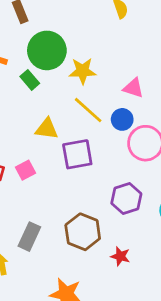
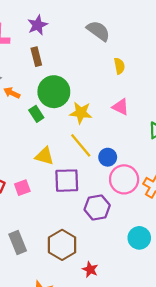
pink triangle: (133, 88) -> (121, 107), moved
purple hexagon: (126, 199) -> (97, 207), moved
gray rectangle: (29, 237) -> (18, 243), turned -55

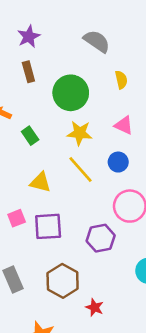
green circle: (54, 92) -> (71, 93), moved
blue circle: (108, 157) -> (118, 162), moved
purple square: (67, 181) -> (48, 226), moved

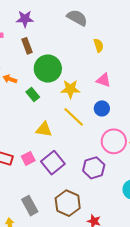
purple star: (29, 37) -> (25, 19), turned 30
green circle: (71, 93) -> (48, 69), moved
purple square: (48, 226) -> (53, 163), turned -30

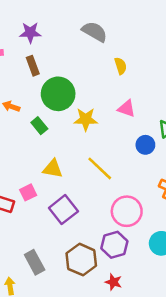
blue circle: (102, 108) -> (145, 145), moved
yellow line: (74, 117) -> (100, 168), moved
pink circle: (114, 141) -> (127, 211), moved
pink square: (28, 158) -> (28, 192), moved
purple hexagon: (94, 168) -> (114, 245), moved

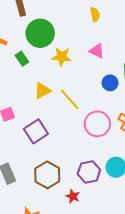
yellow triangle: (53, 169) -> (42, 91), moved, turned -42
pink circle: (127, 211) -> (97, 124), moved
purple hexagon: (114, 245) -> (89, 172), moved

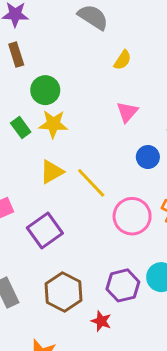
yellow semicircle: (95, 14) -> (123, 60), turned 48
green circle: (40, 33) -> (45, 90), size x0.7
pink triangle: (97, 51) -> (127, 112), turned 49
yellow star: (62, 57) -> (53, 124), moved

